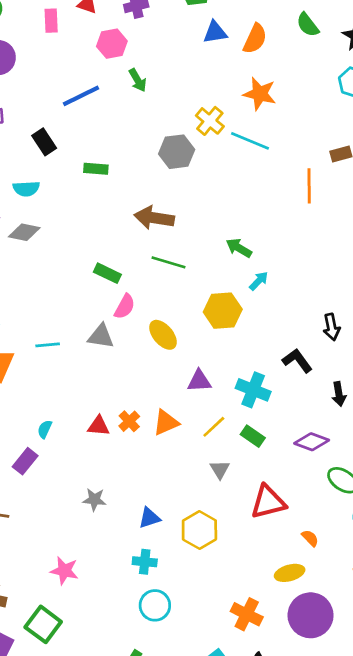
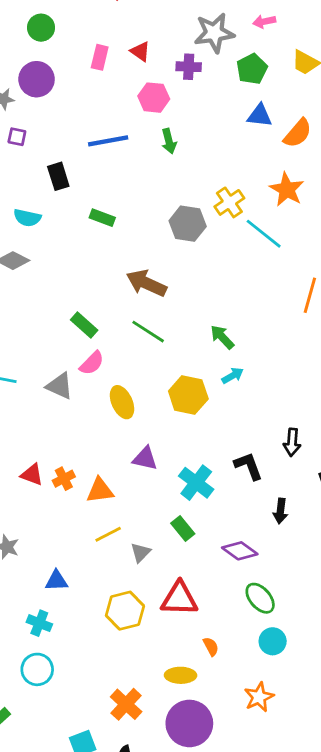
yellow line: (214, 427) -> (108, 534), moved
yellow hexagon: (199, 530) -> (125, 611), moved

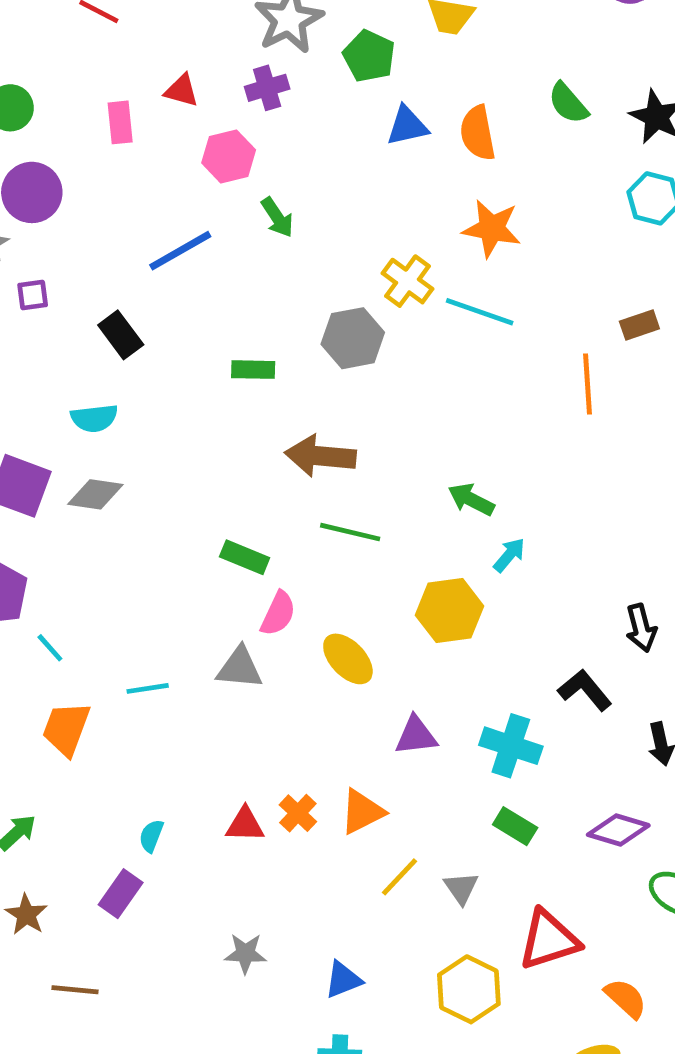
orange semicircle: (298, 133) -> (478, 133), turned 148
green rectangle: (102, 218) -> (253, 370), moved
orange semicircle: (211, 646) -> (626, 998), size x1.4

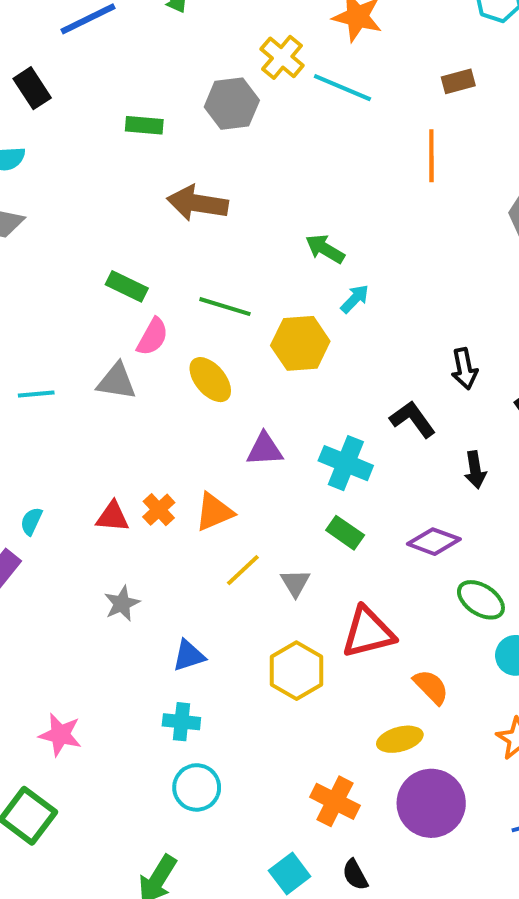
brown rectangle: (639, 325) -> (458, 81), moved
green line: (350, 532) -> (225, 307), moved
gray star: (245, 953) -> (122, 603), moved, turned -30

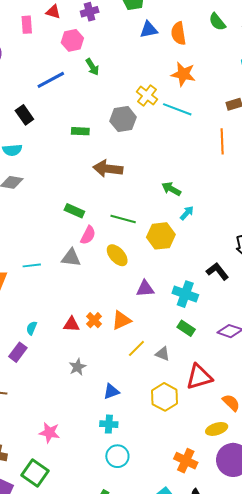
gray triangle: (295, 583) -> (162, 354), turned -35

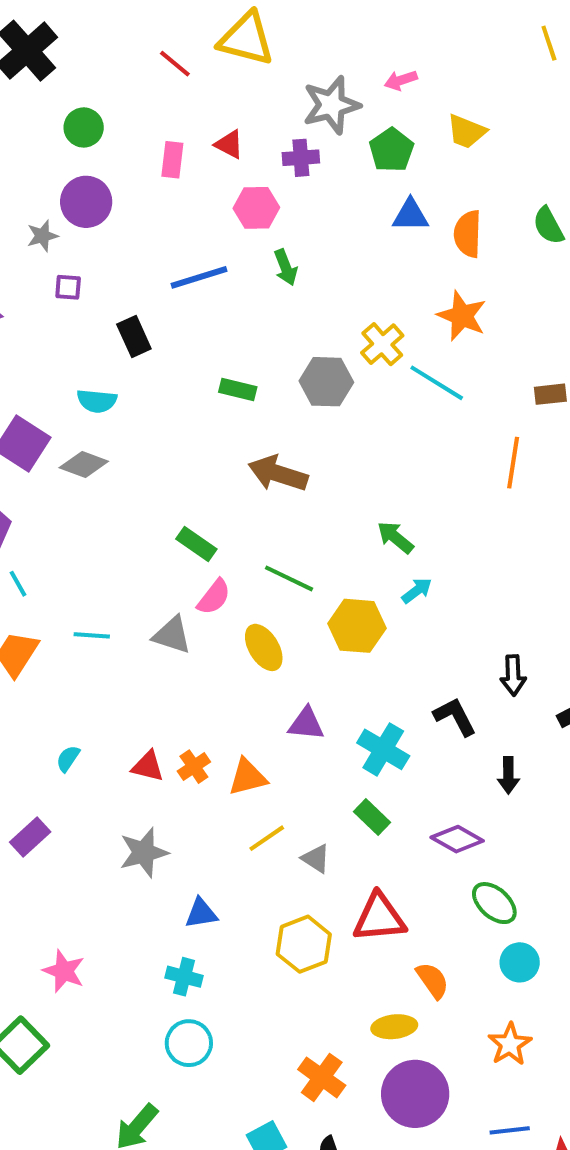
purple rectangle: (18, 352) -> (30, 837), moved
gray star: (77, 367) -> (144, 852), size x1.4

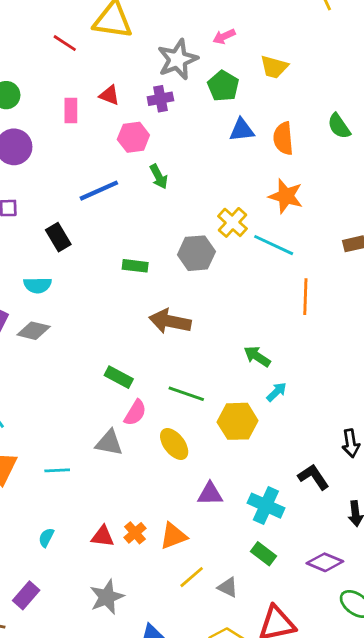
orange line: (513, 463) -> (305, 297), moved
cyan line: (92, 635) -> (57, 470), moved

